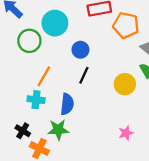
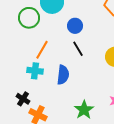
black line: (84, 75) -> (78, 49), turned -56
green star: (58, 130) -> (84, 110), moved, turned -30

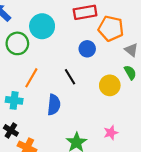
blue circle: (75, 26) -> (87, 49), moved
cyan cross: (35, 71) -> (14, 100), moved

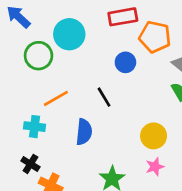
orange line: (31, 78) -> (56, 98), turned 30
yellow circle: (110, 85) -> (154, 136), moved

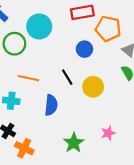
orange line: (56, 98) -> (28, 78), turned 42
yellow circle: (154, 136) -> (93, 87), moved

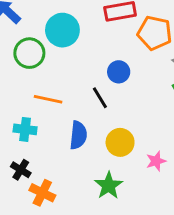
blue circle: (84, 49) -> (119, 72), moved
yellow circle: (93, 87) -> (120, 142), moved
pink star: (108, 133) -> (156, 161), moved

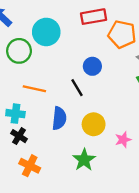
black cross: (21, 170) -> (19, 136), moved

